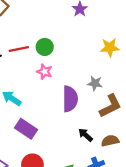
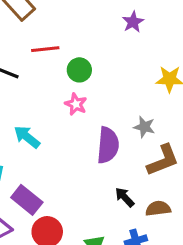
red line: (19, 49) -> (45, 49), moved
purple rectangle: (26, 129) -> (27, 200), moved

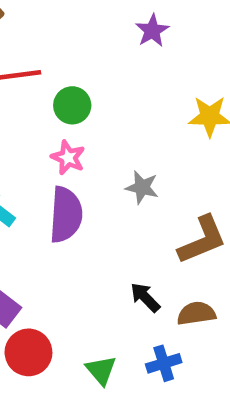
gray star: (144, 127) -> (142, 187), moved
purple semicircle: (108, 145) -> (66, 215), moved

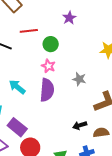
purple star: (152, 31) -> (69, 18), moved
black arrow: (145, 297) -> (80, 125), turned -64

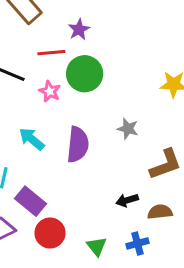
purple star: (69, 18) -> (79, 30), moved
green circle: (51, 44) -> (85, 74), size x1.5
pink star: (48, 66) -> (50, 91), moved

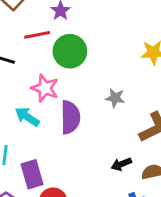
pink star: (50, 91) -> (45, 88), moved, size x1.4
purple rectangle: (30, 201) -> (32, 174), turned 40

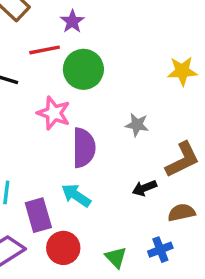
cyan arrow: (27, 117) -> (76, 195), moved
black arrow: (121, 164) -> (144, 188), moved

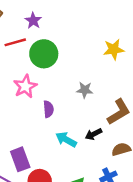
pink star: (54, 113) -> (25, 86), turned 30
purple semicircle: (84, 148) -> (48, 109), size x0.6
cyan arrow: (76, 195) -> (66, 139), moved

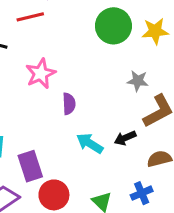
green circle: (44, 54) -> (113, 26), moved
gray star: (85, 90) -> (138, 81), moved

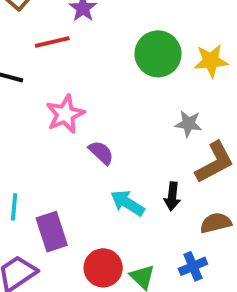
purple semicircle: (69, 104) -> (101, 153), turned -45
black arrow: (125, 138) -> (172, 196), turned -60
red circle: (54, 195) -> (103, 268), moved

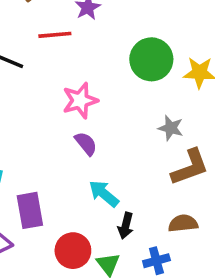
pink star: (65, 114) -> (80, 100), moved
black arrow: (172, 196) -> (126, 226), moved

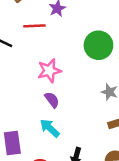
cyan arrow: (104, 194) -> (50, 128), moved

